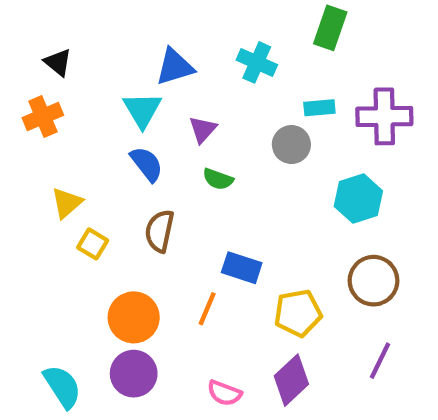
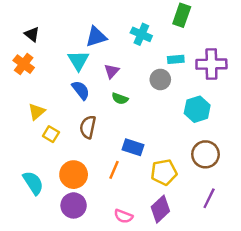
orange cross: (43, 116) -> (24, 64), turned -30
cyan semicircle: (62, 387) -> (33, 183), moved

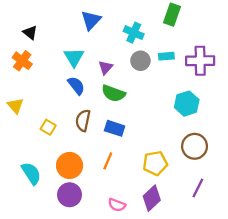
blue triangle: (96, 37) -> (91, 20), moved, turned -30
gray circle: (160, 79) -> (140, 61), moved
green semicircle: (120, 99) -> (113, 93), size x1.5
yellow triangle: (37, 112) -> (15, 106), moved, turned -30
blue rectangle: (133, 147) -> (115, 128), moved

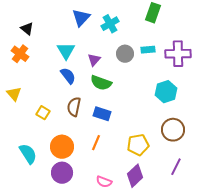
cyan cross: (134, 33) -> (110, 24), moved, turned 36

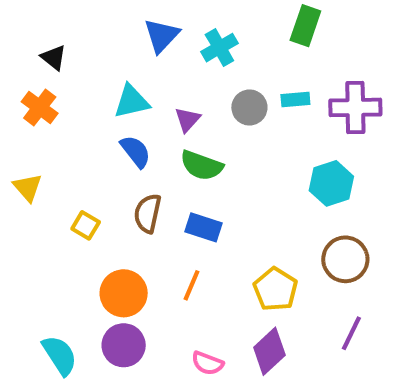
cyan triangle: (66, 51) -> (132, 101), turned 48
yellow pentagon: (138, 145) -> (275, 289), turned -30
cyan semicircle: (28, 154) -> (60, 355), moved

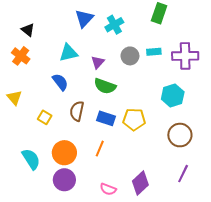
blue semicircle: (136, 151) -> (60, 82), moved
yellow pentagon: (275, 289) -> (134, 119), moved, turned -30
cyan semicircle: (60, 355) -> (31, 159), moved

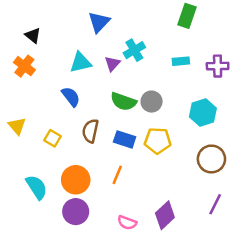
cyan cross: (114, 25) -> (134, 50), moved
gray circle: (130, 56) -> (152, 102), moved
purple cross: (185, 56) -> (218, 66), size x0.7
purple triangle: (98, 62) -> (112, 64), moved
yellow triangle: (14, 98) -> (17, 126), moved

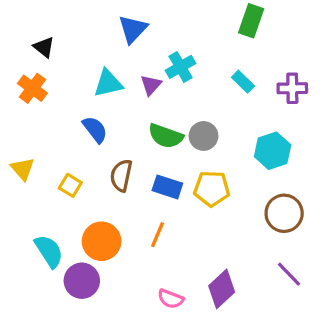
cyan rectangle: (181, 61) -> (243, 82), turned 49
purple line: (215, 204) -> (289, 274), turned -70
purple circle: (76, 212) -> (82, 281), moved

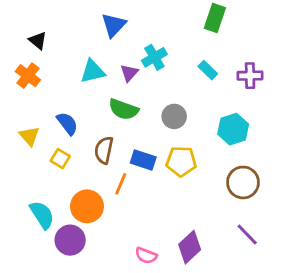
blue semicircle: (95, 129) -> (67, 123), moved
green semicircle: (166, 136) -> (124, 109), moved
yellow triangle: (23, 169) -> (29, 136), moved
orange line: (157, 235) -> (121, 184), moved

